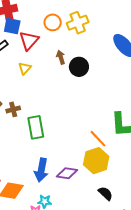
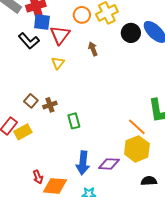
black circle: (79, 67) -> (131, 33), moved
green rectangle: (36, 127) -> (74, 121), size x0.7
black semicircle: (105, 193) -> (149, 181), turned -42

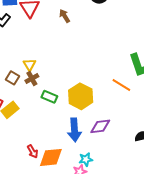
yellow triangle: (58, 63) -> (29, 65), moved
green rectangle: (74, 121) -> (49, 97), moved, turned -42
yellow hexagon: (137, 149) -> (81, 96), moved

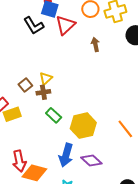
purple diamond: (100, 126) -> (91, 160), turned 30
red arrow: (33, 151) -> (19, 161), size x1.5

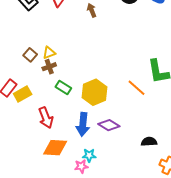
yellow triangle: (46, 78) -> (49, 53), turned 32
brown square: (25, 85) -> (30, 55), moved
red arrow: (19, 161) -> (46, 118), moved

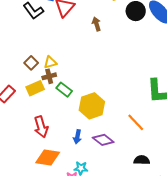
green rectangle: (63, 88) -> (64, 90), moved
orange line: (136, 88) -> (136, 122), moved
yellow rectangle: (23, 94) -> (35, 88), moved
blue arrow: (83, 124) -> (77, 137), size x0.6

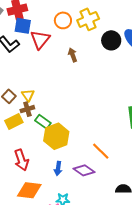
yellow triangle: (50, 62) -> (28, 95), turned -48
yellow hexagon: (92, 106) -> (56, 136), moved
orange line: (136, 122) -> (101, 151), moved

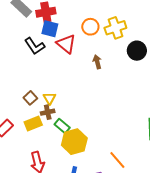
red triangle: (40, 40) -> (66, 44), turned -35

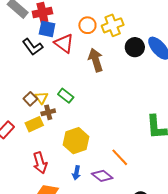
brown arrow: (97, 62) -> (96, 60), size x1.6
yellow triangle: (49, 98) -> (41, 98), moved
green rectangle: (62, 126) -> (66, 96), moved

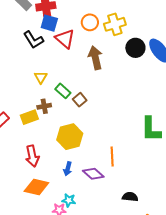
yellow triangle: (41, 98) -> (41, 77), moved
brown square: (30, 99) -> (80, 100), moved
orange line: (120, 157) -> (112, 157), turned 36

